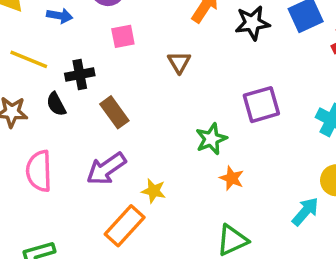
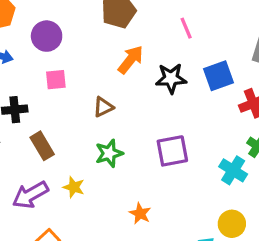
brown triangle: (179, 62) -> (103, 107), turned 30
green star: (211, 139) -> (109, 153), moved
yellow star: (154, 191) -> (74, 187), moved

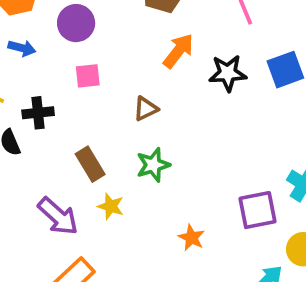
brown rectangle: (42, 146) -> (90, 164), moved
purple square: (172, 151) -> (258, 210), moved
purple arrow: (30, 195) -> (58, 216), turned -108

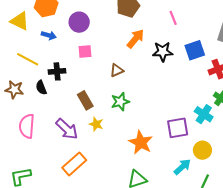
orange star: (192, 238) -> (141, 142), size x1.6

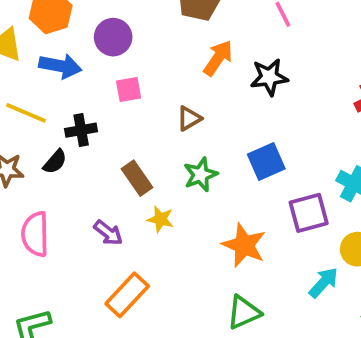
blue arrow: (49, 35) -> (60, 66), size x1.5
blue square: (195, 50) -> (266, 161), moved
black semicircle: (41, 88) -> (55, 162), turned -112
purple arrow: (67, 129) -> (108, 233), size x0.7

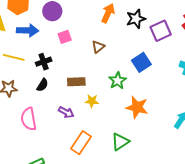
black semicircle: (55, 162) -> (42, 85), moved
green star: (200, 175) -> (118, 81), moved
brown rectangle: (137, 178) -> (76, 82), turned -48
purple square: (309, 213) -> (161, 31), moved
green triangle: (244, 312) -> (120, 142), moved

